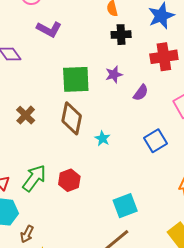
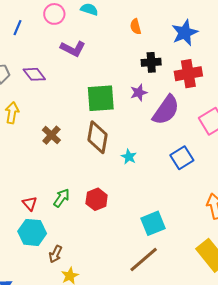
black cross: (121, 35) -> (151, 62), moved
purple semicircle: (141, 93) -> (166, 110), size x1.8
green arrow: (34, 178) -> (62, 198), size x0.7

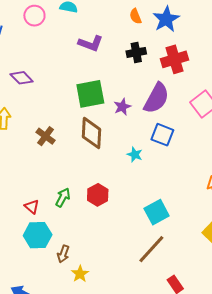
orange semicircle: (136, 27) -> (135, 16), moved
purple L-shape: (73, 49) -> (91, 43), moved
purple star: (139, 93) -> (122, 107), moved
cyan star: (129, 157) -> (135, 155), moved
blue square: (182, 158) -> (162, 135), moved, turned -30

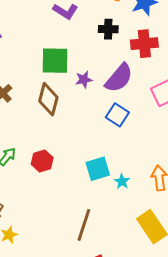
cyan star: (135, 155) -> (122, 181), moved
cyan square: (157, 212) -> (98, 169), moved
brown line: (151, 249) -> (84, 225), turned -36

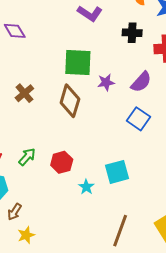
purple semicircle: (119, 78) -> (141, 82), size x0.7
cyan star: (122, 181) -> (86, 187), moved
brown line: (84, 225) -> (120, 231), moved

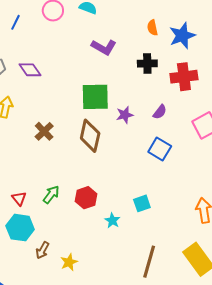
purple semicircle: (141, 82) -> (160, 112), size x0.7
cyan square: (117, 172) -> (142, 203), size x0.7
yellow star: (26, 235) -> (69, 262), moved

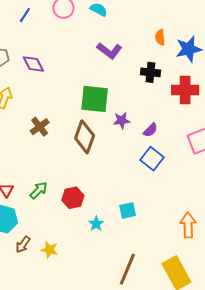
purple semicircle: (160, 112) -> (150, 130), moved
yellow star: (69, 262) -> (49, 250), moved, turned 30

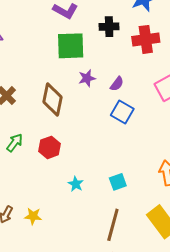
green square: (95, 99) -> (71, 46), moved
green arrow: (39, 190) -> (15, 143), moved
red hexagon: (73, 198) -> (50, 147), moved
cyan square: (128, 210) -> (118, 182), moved

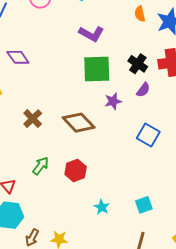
black cross: (109, 27) -> (138, 64), moved, turned 36
purple semicircle: (117, 84) -> (143, 90), moved
brown diamond: (53, 99) -> (79, 123), turned -56

